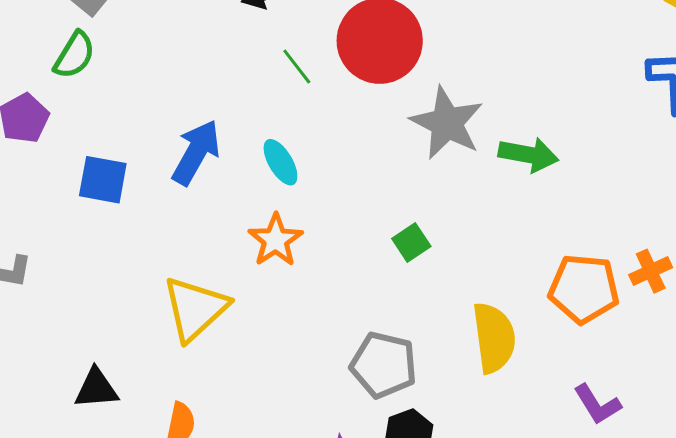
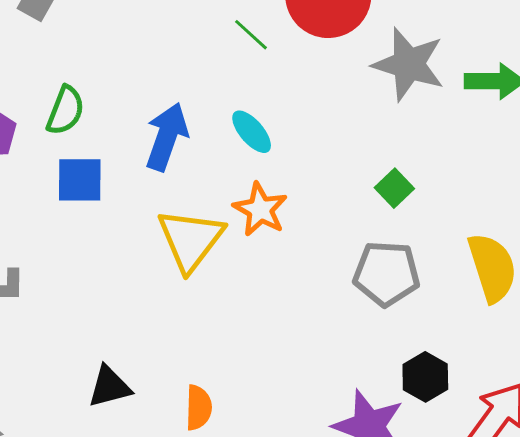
green semicircle: (74, 55) -> (65, 110), moved
yellow triangle: (195, 309) -> (191, 240), moved
gray pentagon: (384, 365) -> (386, 274), moved

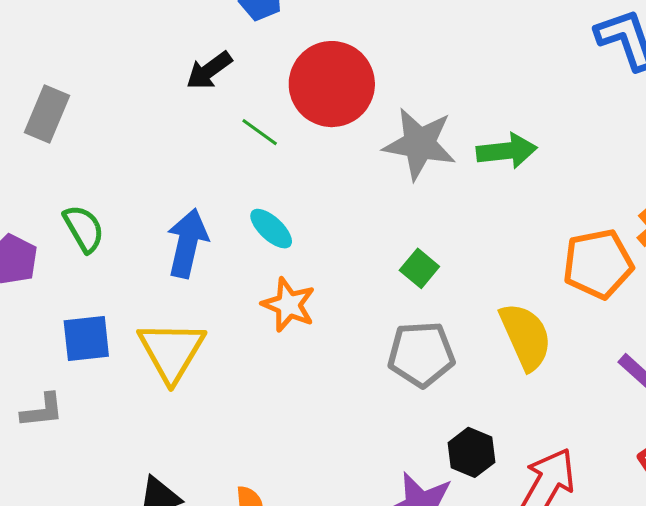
green semicircle: (65, 110) -> (84, 229), turned -45
blue square: (80, 180) -> (86, 339), moved
yellow triangle: (191, 240) -> (171, 351), moved

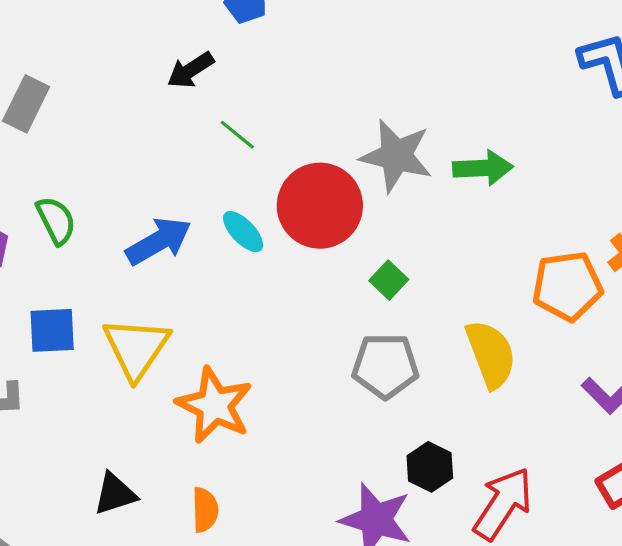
red circle: (332, 84) -> (320, 206), moved
blue arrow: (187, 243) -> (159, 241), turned 44
orange star: (289, 305) -> (215, 405), moved, size x1.4

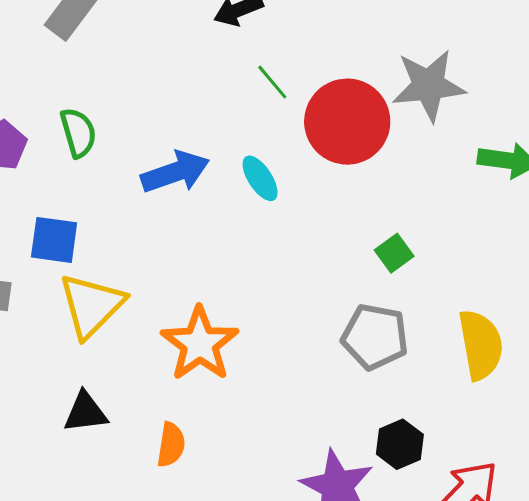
gray star: (396, 156) -> (429, 85), moved, turned -30
red circle: (320, 206) -> (347, 122), moved
yellow triangle: (136, 348) -> (92, 305), moved

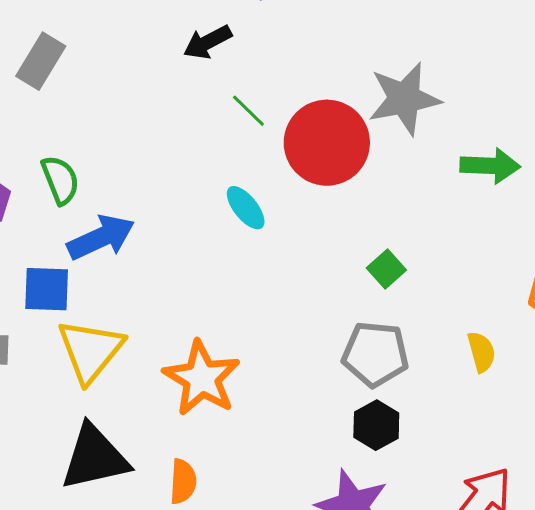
blue arrow: (175, 172) -> (101, 237), moved
yellow semicircle: (481, 345) -> (481, 352), size x0.6
black triangle: (85, 412) -> (95, 458), size x1.6
black hexagon: (400, 444) -> (376, 425), moved

